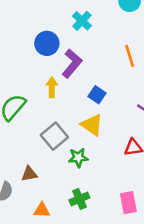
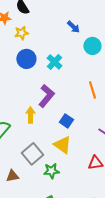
blue circle: (47, 43) -> (26, 59), moved
brown triangle: (29, 174) -> (12, 176), moved

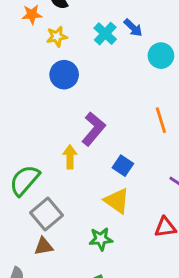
cyan cross: (54, 62) -> (105, 34), moved
gray square: (32, 154) -> (47, 214), moved

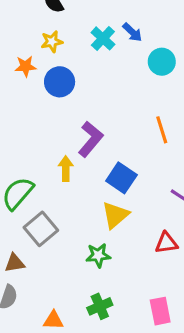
orange star: (32, 15) -> (25, 66), moved
blue square: (123, 166) -> (121, 178), size x1.4
yellow triangle: (117, 201) -> (115, 215), turned 44
brown triangle: (44, 246) -> (15, 263), moved

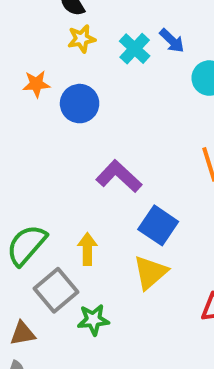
yellow star: (52, 42) -> (82, 39), moved
purple L-shape: (91, 139) -> (119, 176), turned -87
yellow arrow: (66, 169) -> (87, 249), moved
green star: (98, 255) -> (93, 320), moved

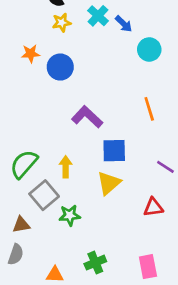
cyan cross: (135, 49) -> (98, 16), moved
blue square: (158, 225) -> (114, 151), turned -35

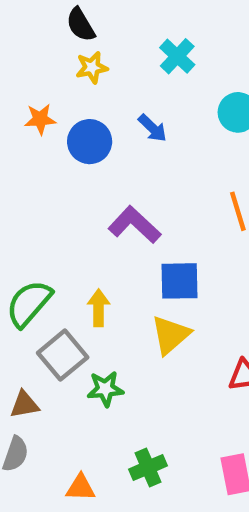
cyan cross: (98, 16) -> (177, 56), moved
blue arrow: (124, 24) -> (153, 128), moved

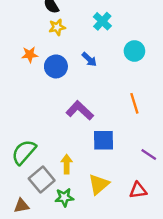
yellow arrow: (99, 308) -> (67, 164), moved
yellow triangle: (171, 335) -> (99, 184), moved

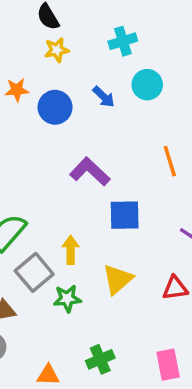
cyan cross: (102, 21) -> (123, 41), turned 30
cyan circle: (134, 51) -> (147, 85), moved

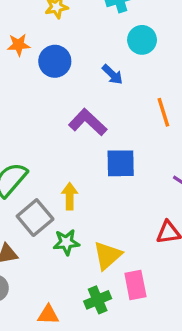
blue arrow: (104, 97) -> (112, 74), moved
yellow triangle: (118, 279) -> (107, 255), moved
pink rectangle: (168, 365) -> (135, 285), moved

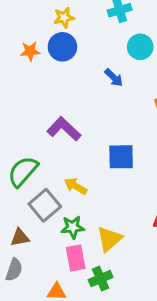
blue circle: (55, 61) -> (62, 47), moved
purple L-shape: (88, 122) -> (64, 129), moved
yellow arrow: (70, 196) -> (76, 186), turned -60
pink rectangle: (135, 285) -> (76, 258), moved

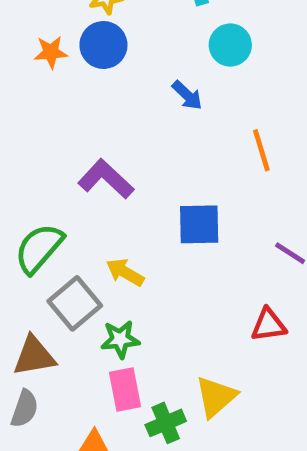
brown triangle: (20, 237) -> (34, 356), size x1.4
yellow triangle: (109, 239) -> (216, 397), moved

